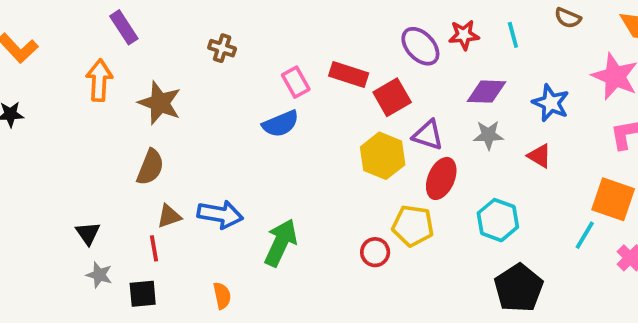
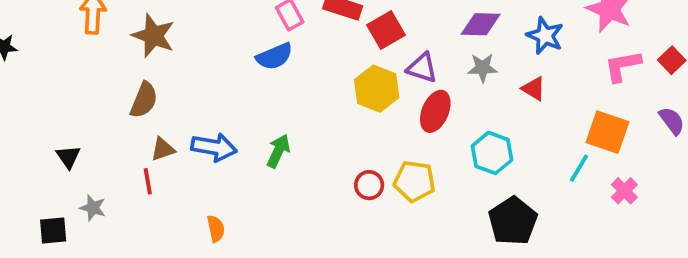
yellow pentagon: (413, 226) -> (414, 181), moved
black triangle: (88, 233) -> (68, 157), moved
green arrow: (281, 243) -> (278, 151), moved, size x0.7
black square: (143, 294) -> (53, 230), moved

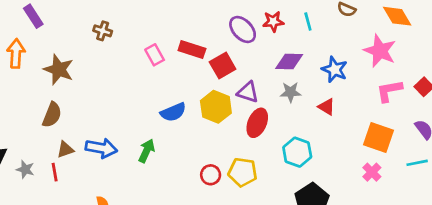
blue semicircle: (274, 56) -> (173, 112), moved
cyan line: (579, 168) -> (417, 163), moved, turned 48
pink cross: (624, 191) -> (372, 172), moved
gray star: (93, 208) -> (25, 169), moved

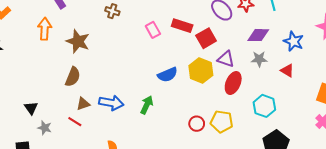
gray star: (25, 169) -> (45, 128), moved
red line: (55, 172) -> (75, 122), turned -48

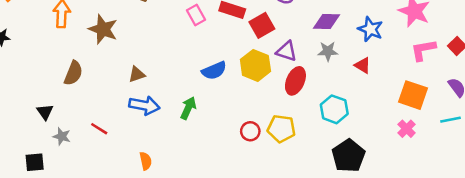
brown semicircle: (73, 77) -> (73, 73), moved
brown triangle: (83, 104) -> (137, 74), moved

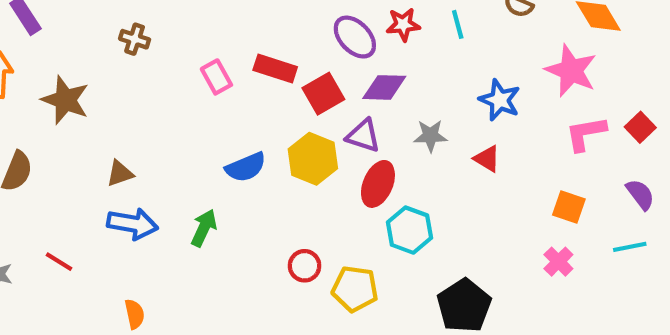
purple diamond: (326, 21) -> (384, 87), moved
orange square: (413, 95) -> (569, 207), size x0.7
cyan hexagon: (334, 109) -> (409, 230), moved
yellow pentagon: (281, 129) -> (355, 289), moved

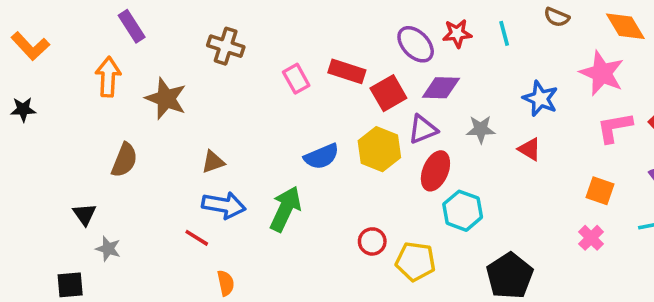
brown cross: (135, 39) -> (226, 46), size x1.4
purple triangle: (363, 136) -> (423, 129), turned -40
green arrow: (204, 228) -> (285, 209), size x1.4
red line: (59, 262) -> (197, 238), moved

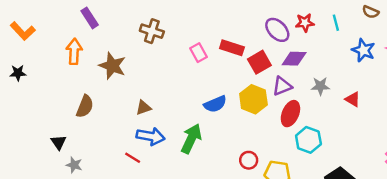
blue star: (540, 99) -> (363, 50), moved

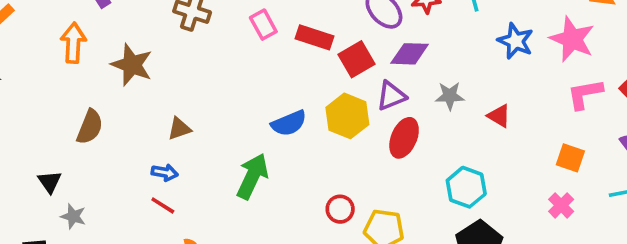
pink rectangle: (198, 53) -> (263, 25), moved
blue arrow: (151, 136) -> (165, 173), moved, size x0.6
cyan hexagon: (308, 140) -> (466, 187), moved

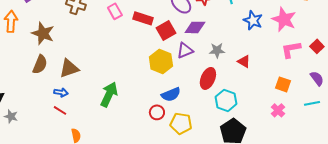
blue semicircle: (289, 123) -> (171, 94), moved
brown semicircle: (90, 127) -> (40, 64), moved
brown triangle: (179, 129) -> (69, 68), size x1.5
red ellipse: (404, 138) -> (208, 78), moved

